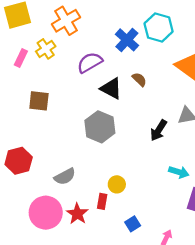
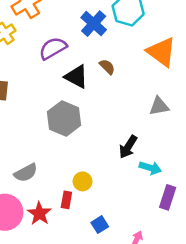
black arrow: (159, 130) -> (128, 147), moved

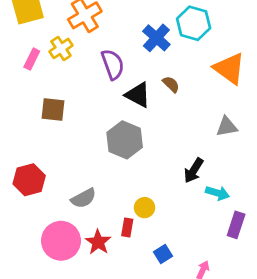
purple semicircle: (53, 48) -> (113, 64), turned 100

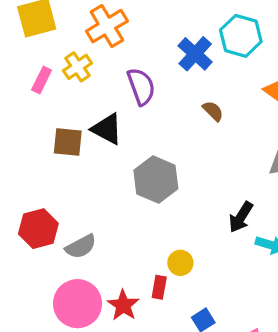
black triangle: (138, 95) -> (107, 129), moved
gray semicircle: (84, 198) -> (81, 246), moved

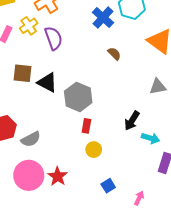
purple semicircle: (141, 86) -> (53, 38), moved
black triangle: (107, 129) -> (47, 83), moved
red rectangle: (159, 287) -> (86, 126), moved

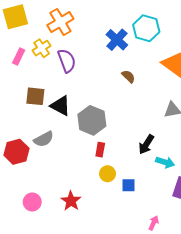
gray semicircle: (31, 139) -> (44, 139), moved
pink circle: (29, 175) -> (32, 202), moved, size x0.6
blue square: (108, 186) -> (128, 185), moved, turned 32

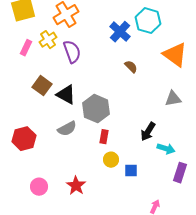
brown square: (35, 96) -> (42, 86), turned 30
gray semicircle: (44, 139) -> (67, 129), moved

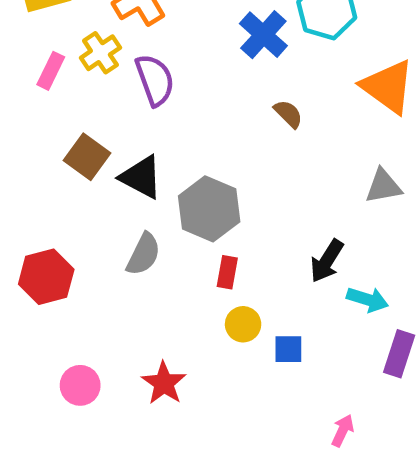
gray semicircle: (67, 129) -> (143, 254), turned -36

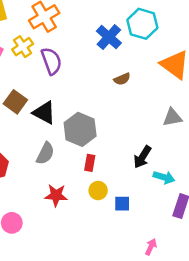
brown semicircle: (288, 114) -> (122, 79), turned 112
red star: (164, 383) -> (56, 195), moved, turned -30

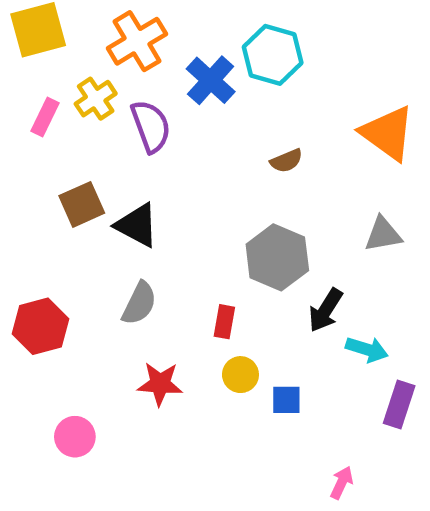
cyan hexagon: (142, 24) -> (273, 55), moved
blue cross: (109, 37) -> (211, 80), moved
brown square: (15, 102) -> (82, 204), turned 30
gray hexagon: (80, 129) -> (277, 257), moved

